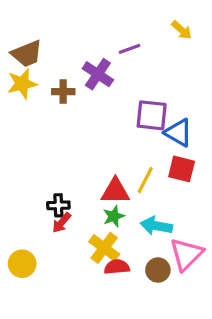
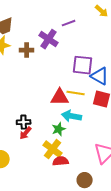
yellow line: (145, 180) -> (76, 93), moved, turned 72
red triangle: (115, 191) -> (60, 97), moved
cyan arrow: (156, 226) -> (72, 116), moved
brown circle: (158, 270) -> (85, 180), moved

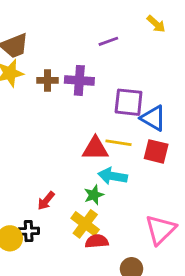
purple cross: (49, 39) -> (79, 80), moved, turned -30
black cross: (24, 122) -> (29, 231), moved

